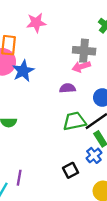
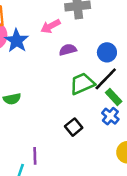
pink arrow: (81, 67) -> (50, 26), moved
black square: (71, 170) -> (74, 127), moved

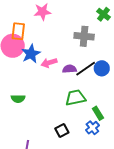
pink arrow: (50, 26) -> (49, 63), moved
blue circle: (107, 52) -> (102, 68), moved
black line: (106, 79) -> (86, 69), moved

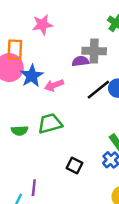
purple semicircle: (70, 69) -> (80, 61), moved
green trapezoid: (75, 98) -> (50, 124), moved
black square: (62, 130) -> (74, 165), turned -32

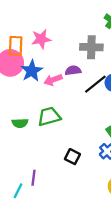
pink star: (42, 25) -> (41, 39), moved
purple semicircle: (80, 61) -> (73, 70), moved

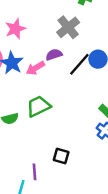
gray cross: (91, 47) -> (68, 27), turned -30
black square: (72, 157) -> (61, 156), moved

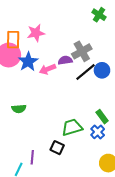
gray cross: (68, 27) -> (82, 51), moved
green trapezoid: (38, 106) -> (72, 127), moved

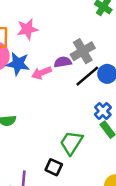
blue star: (28, 62) -> (18, 64), turned -30
green trapezoid: (72, 127) -> (71, 143), turned -40
blue cross: (98, 132) -> (103, 111), moved

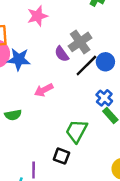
pink star: (27, 29) -> (37, 16), moved
purple semicircle: (63, 62) -> (62, 54), turned -112
pink arrow: (41, 73) -> (44, 90), moved

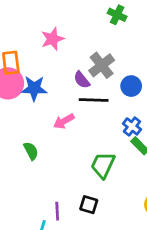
black line: (86, 66) -> (94, 100), moved, turned 50
green semicircle: (13, 115) -> (31, 151), turned -105
black square: (61, 156) -> (89, 205), moved

